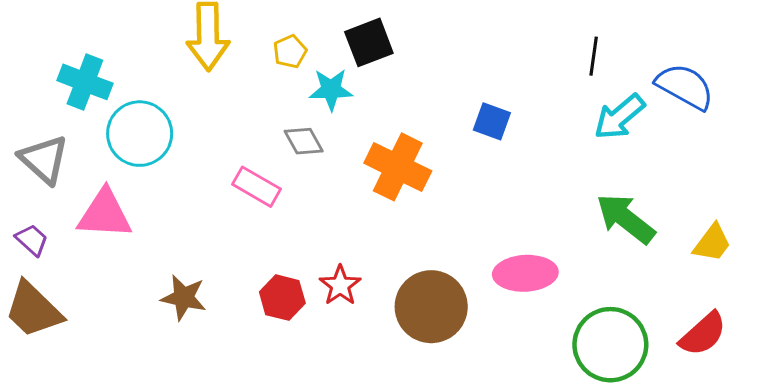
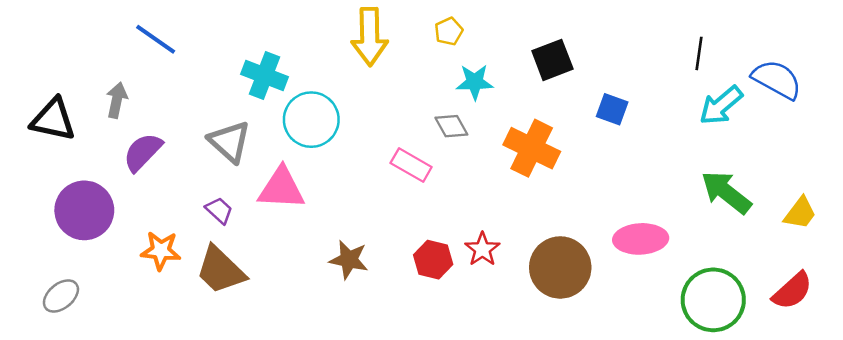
black square: (369, 42) -> (552, 60), moved
yellow pentagon: (290, 52) -> (449, 31), moved

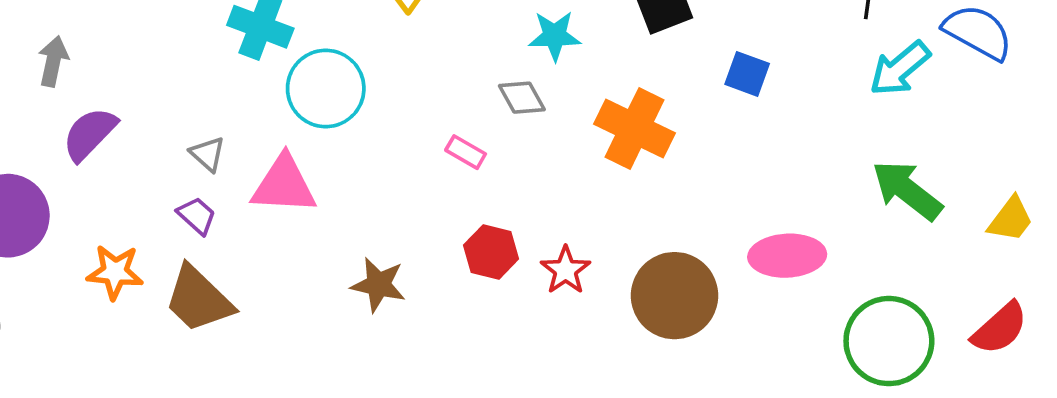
gray triangle: (230, 142) -> (208, 154), moved, size x0.6
pink rectangle: (411, 165) -> (466, 152), size x0.7
red hexagon: (433, 260) -> (491, 252), moved

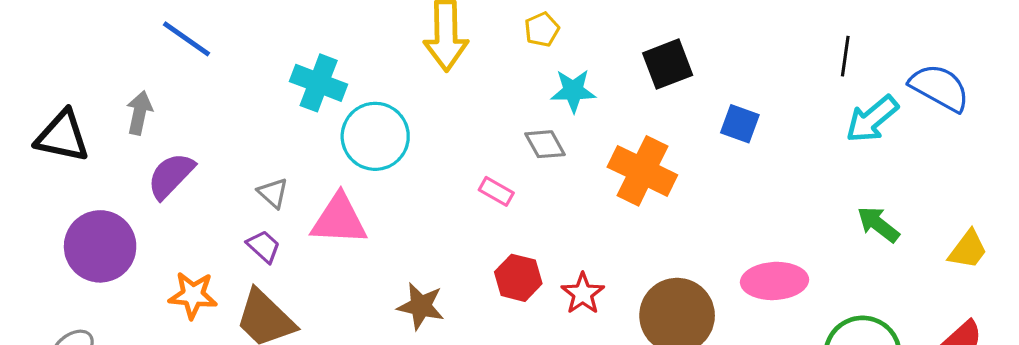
green arrow: (907, 190) -> (878, 224), size x0.7

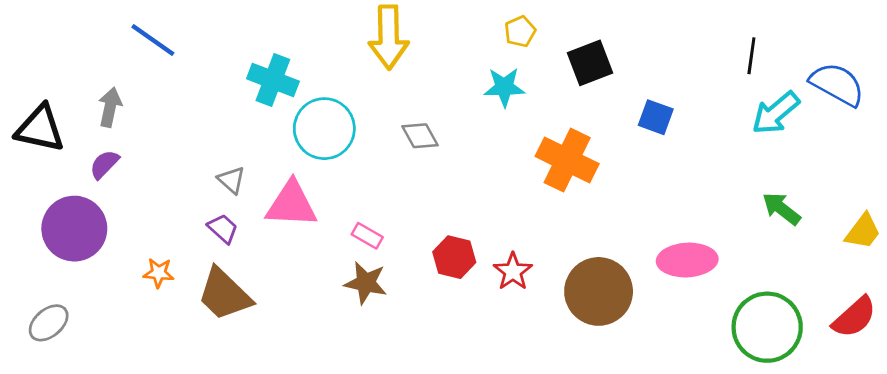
yellow pentagon: (542, 29) -> (520, 31), moved
gray diamond: (545, 144) -> (420, 136), moved
purple semicircle: (171, 176) -> (104, 164), moved, size x0.7
pink rectangle: (496, 191) -> (367, 236), moved
orange star: (193, 295) -> (159, 273), size x0.7

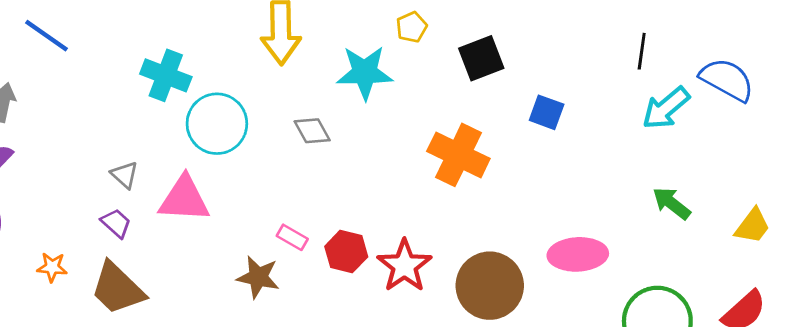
cyan star: (504, 87) -> (365, 73), moved, size x1.4
pink rectangle: (367, 236) -> (292, 237), moved
red star: (513, 271) -> (404, 266), size x1.4

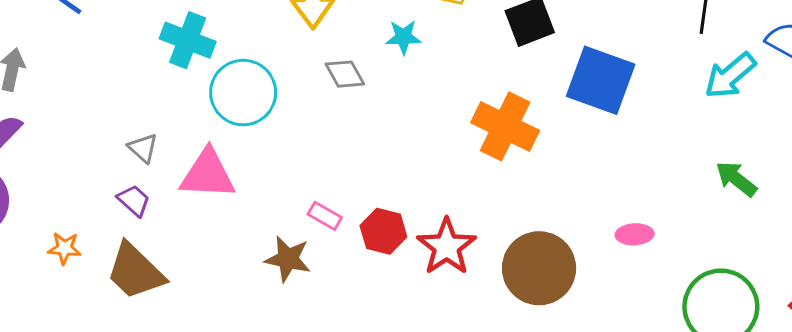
cyan star: (365, 73) -> (403, 37), size x0.6
blue square: (547, 112) -> (601, 80), size x1.8
gray diamond: (312, 131) -> (345, 74), moved
pink ellipse: (578, 254) -> (635, 234), size x0.6

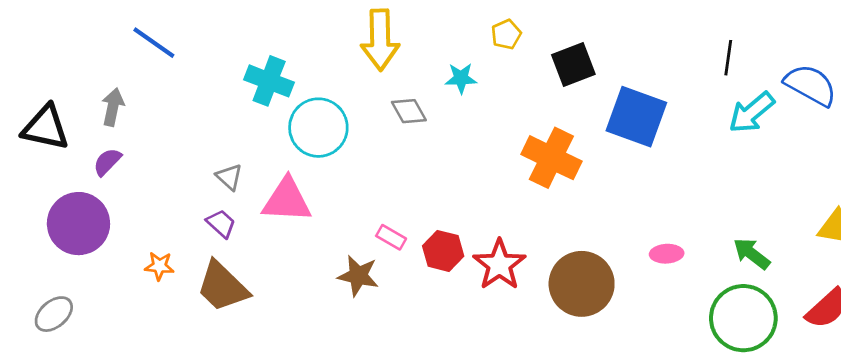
green arrow: (736, 179) -> (752, 254), moved

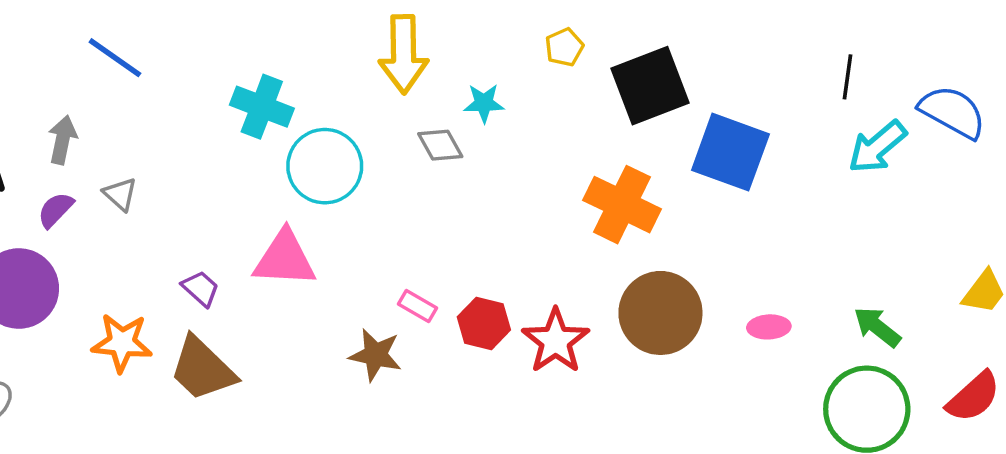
black square: (573, 65) -> (650, 86), size x1.4
cyan star: (461, 78) -> (484, 103), moved
gray triangle: (229, 177) -> (120, 194), moved
orange star: (159, 266) -> (122, 343), size x1.6
brown circle: (582, 284) -> (660, 313), moved

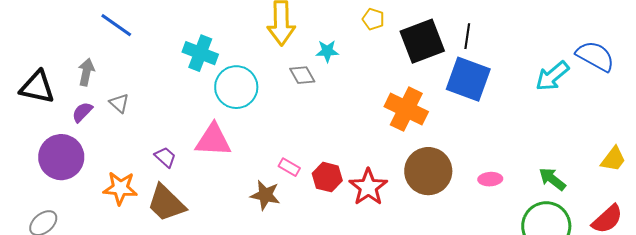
yellow pentagon: (564, 47) -> (373, 19), turned -30
black line: (848, 77) -> (467, 36), moved

